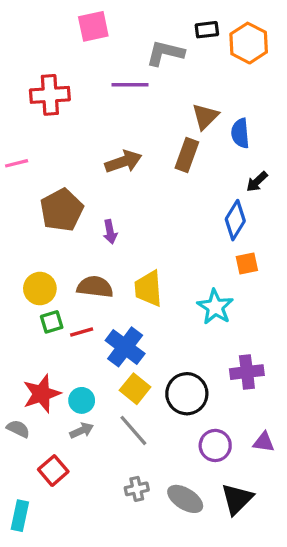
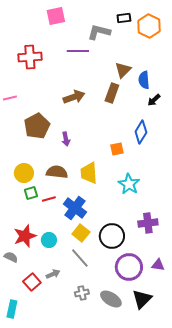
black arrow: (257, 182) -> (154, 100), moved
orange square: (247, 263) -> (117, 149), moved
gray arrow: (82, 430) -> (53, 274), moved
purple circle: (215, 445) -> (129, 267), size x1.4

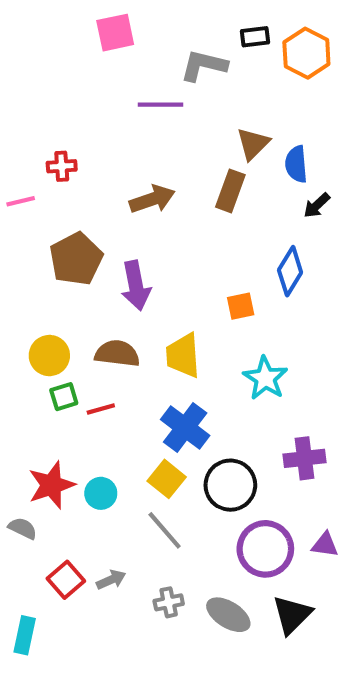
red cross: (30, 57) -> (62, 166), moved, size x0.6
purple arrow: (66, 139) -> (136, 286), size x1.6
blue cross: (75, 208) -> (185, 428), moved
gray arrow: (53, 274) -> (111, 580), moved

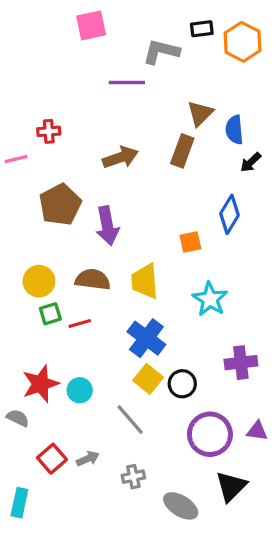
yellow square: (167, 479) -> (148, 379), moved
black circle: (230, 485) -> (182, 384), size x0.7
gray ellipse: (228, 615) -> (181, 506), moved

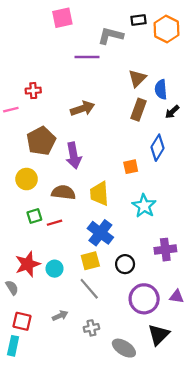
brown rectangle: (182, 151) -> (138, 110), moved
yellow circle: (39, 281) -> (27, 179), moved
yellow square: (148, 379) -> (90, 261), moved, turned 36
gray semicircle: (18, 418) -> (12, 288), turned 32
red square: (52, 459) -> (22, 321), moved, turned -36

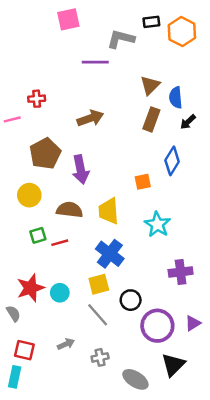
black circle: (125, 264) -> (131, 300), moved
purple triangle: (177, 297) -> (193, 323), turned -40

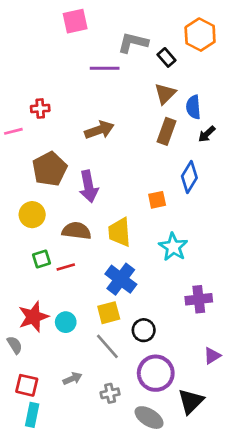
black rectangle: (151, 22) -> (166, 57), moved, turned 56
purple circle: (157, 326) -> (156, 373), moved
cyan rectangle: (15, 377) -> (32, 415), moved

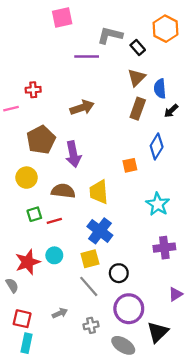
cyan star: (173, 247) -> (158, 204), moved
cyan circle: (66, 322) -> (54, 255), moved

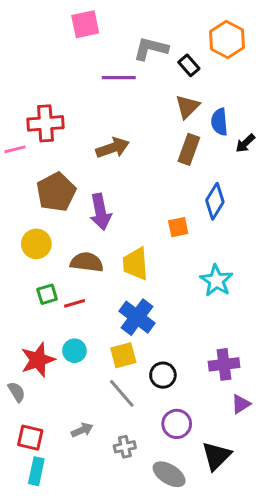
red cross: (33, 90) -> (45, 123), size x1.6
black arrow: (171, 111) -> (245, 143), moved
purple cross: (164, 248) -> (224, 364), moved
purple circle: (129, 309) -> (177, 424), size x0.7

